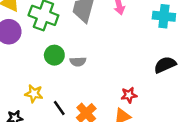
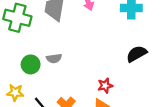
green circle: (54, 55) -> (31, 64), moved

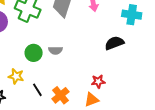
black semicircle: (137, 54) -> (114, 43), moved

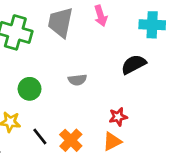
gray semicircle: (55, 50) -> (77, 80), moved

